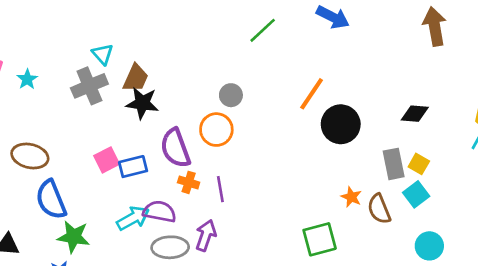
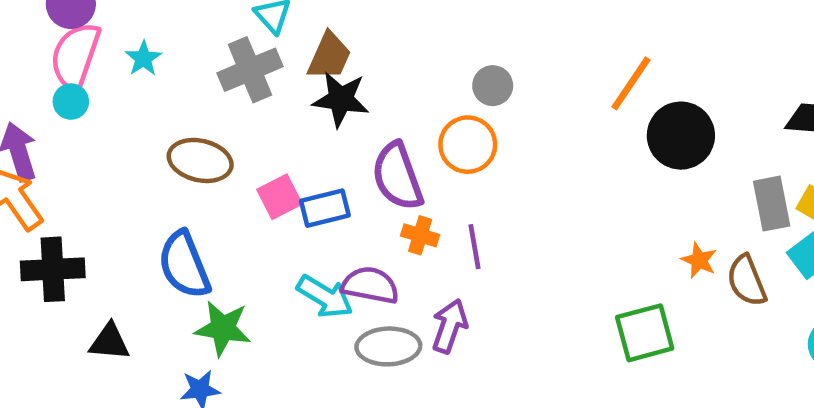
brown ellipse: (30, 156) -> (200, 160), moved
cyan arrow: (133, 218) -> (325, 297), turned 60

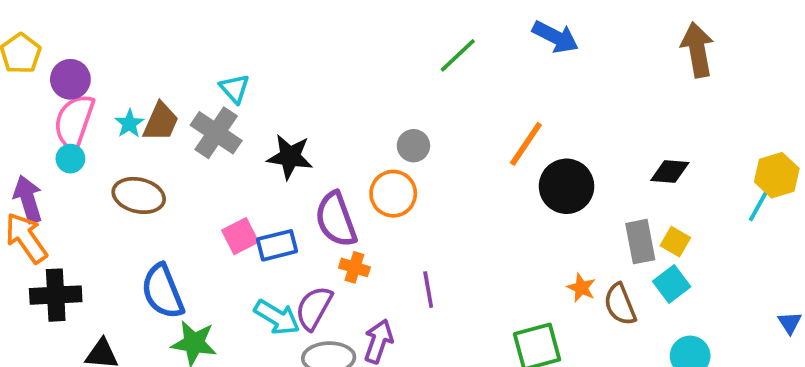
brown trapezoid: (329, 56) -> (161, 122), moved
gray cross: (250, 70) -> (216, 133), turned -33
brown ellipse: (200, 160) -> (139, 195), moved
purple line: (475, 247) -> (428, 290), moved
purple semicircle: (370, 285) -> (314, 308), turned -72

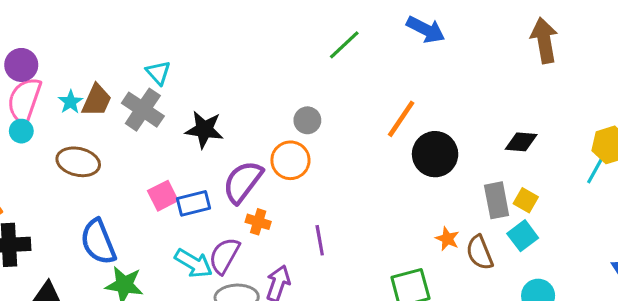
purple semicircle: (336, 219) -> (243, 182), turned 57

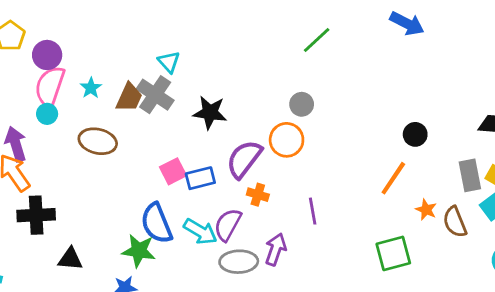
green line: (344, 45) -> (317, 40), moved
brown trapezoid: (97, 100) -> (129, 97), moved
orange line: (401, 119) -> (393, 178), moved
black circle: (435, 154) -> (415, 134), size x0.6
blue semicircle: (98, 242) -> (157, 223), moved

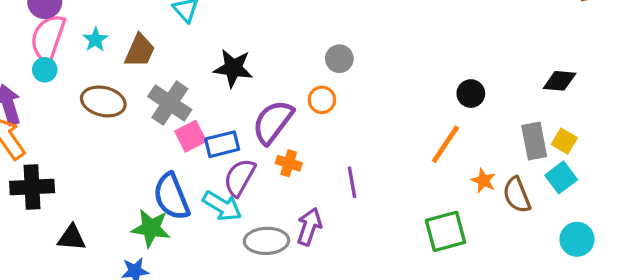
gray cross: (155, 95) -> (170, 103), moved
orange circle: (287, 140) -> (322, 100), size x0.7
purple semicircle: (228, 225) -> (240, 177), moved

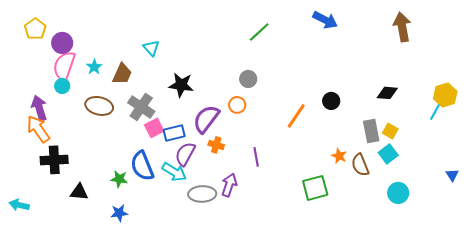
orange line: (445, 144) -> (296, 116), moved
green star: (151, 228) -> (119, 179), moved, size x0.7

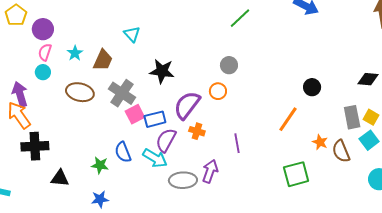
pink semicircle: (64, 66) -> (45, 52), size x0.6
orange line: (296, 116) -> (288, 119), moved
blue semicircle: (142, 166) -> (123, 152), size x0.7

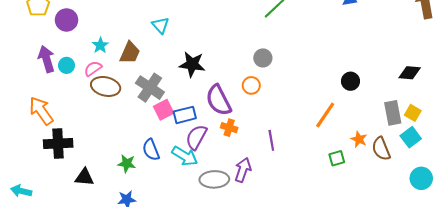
pink semicircle: (45, 52) -> (93, 69), moved, turned 36
purple arrow: (20, 94) -> (46, 59), moved
purple semicircle: (187, 105) -> (219, 100), turned -64
green square: (296, 174) -> (337, 158), moved, size x0.6

